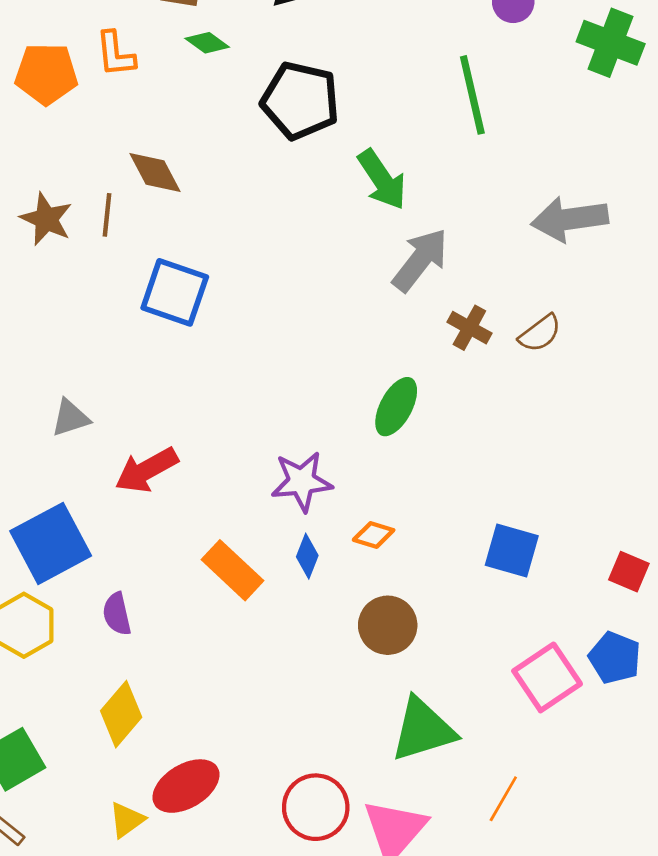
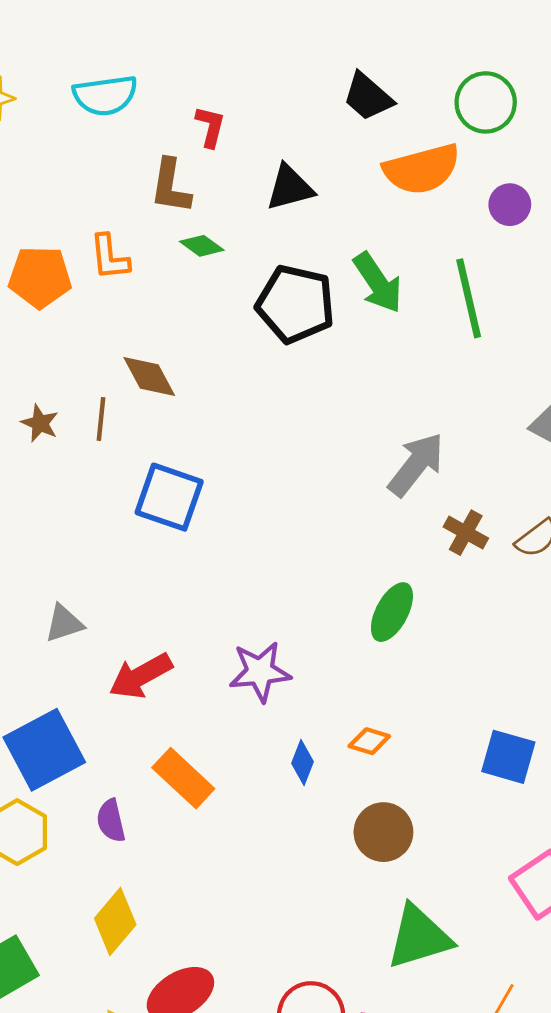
green arrow: (382, 180) -> (378, 283), moved
brown star: (46, 219) -> (40, 423), size x0.7
purple star: (302, 481) -> (260, 672), moved
orange rectangle: (233, 570) -> (183, 778), moved

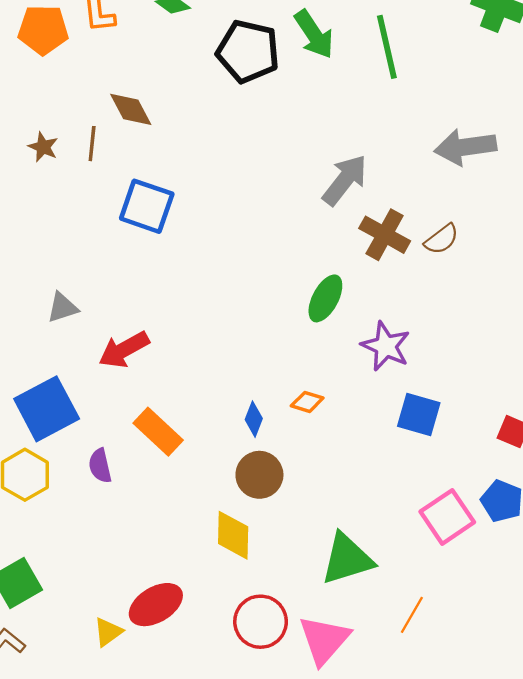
brown cross: (466, 533) -> (385, 235), size x1.4
purple star: (260, 672) -> (386, 346), moved, turned 30
brown circle: (383, 832) -> (259, 475), moved
yellow diamond: (115, 921) -> (233, 535), moved, turned -39

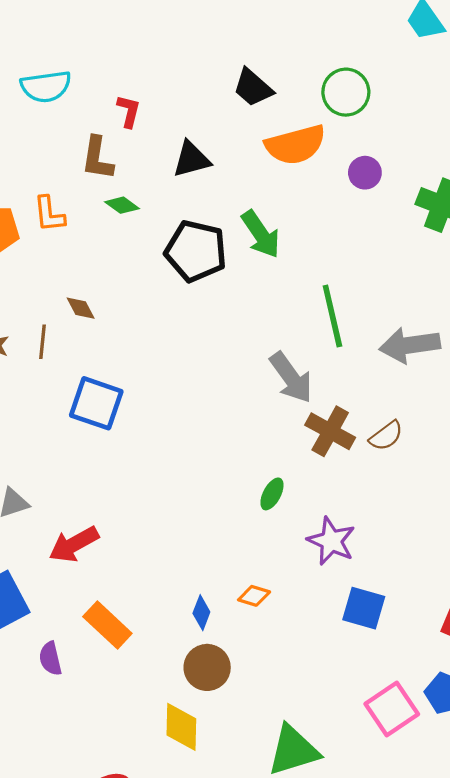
green line: (387, 47) -> (332, 316), moved
brown diamond: (131, 109) -> (81, 308), size x0.7
gray arrow: (345, 180) -> (291, 378), turned 106
green ellipse: (325, 298) -> (272, 494), size x0.7

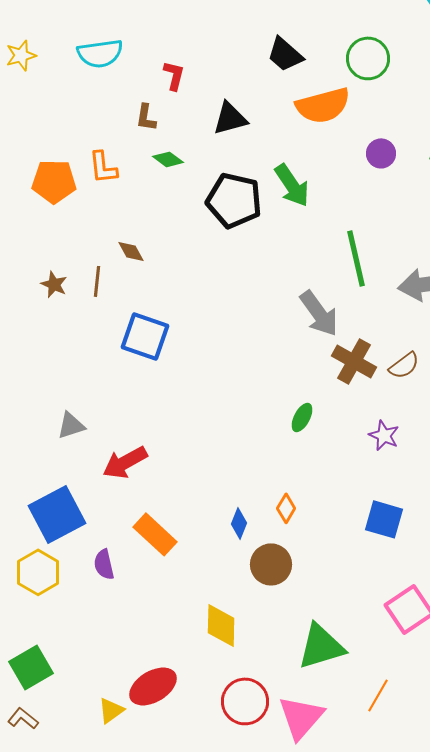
brown L-shape: (97, 158) -> (146, 117), size x0.7
purple circle: (365, 173) -> (381, 153), moved
purple star: (331, 541) -> (384, 435), moved, size x0.7
orange diamond: (254, 596) -> (286, 508), turned -76
brown circle: (207, 667) -> (271, 564), moved

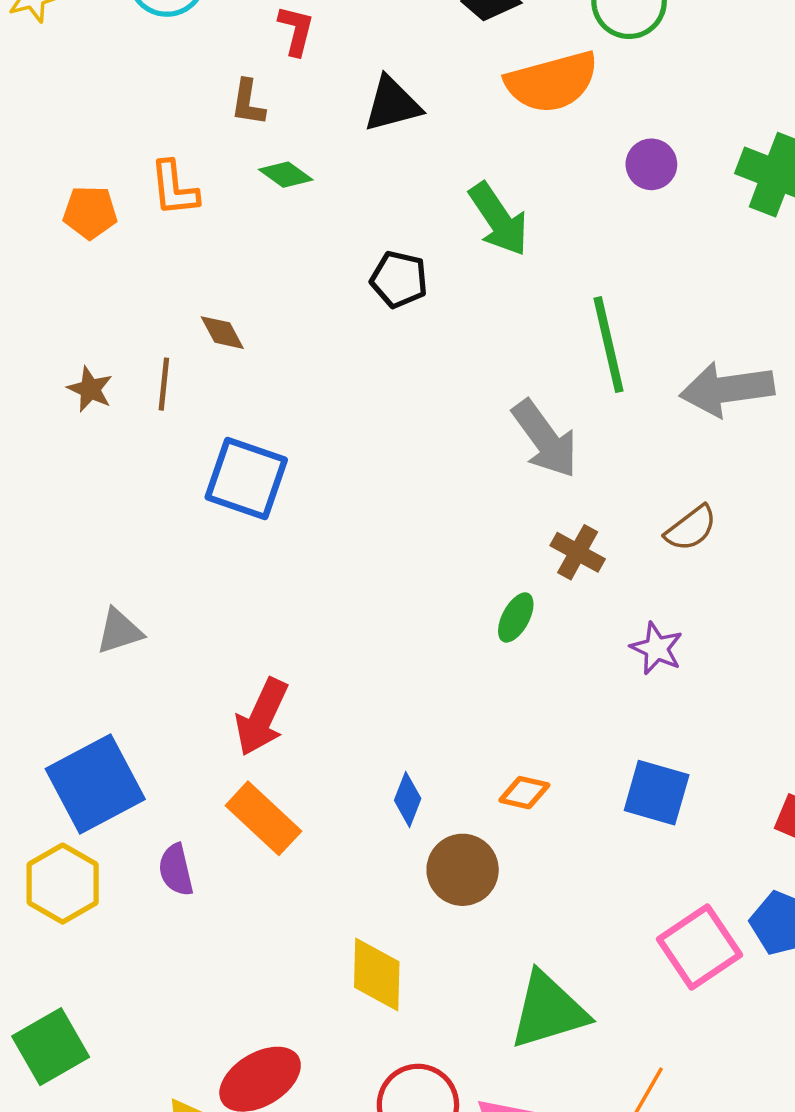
orange pentagon: (54, 181) -> (90, 212), size x0.7
black pentagon: (234, 200) -> (399, 279), moved, size x0.6
brown cross: (354, 361) -> (578, 552), moved, size x0.7
red arrow: (125, 462) -> (262, 717), moved, turned -36
orange diamond: (286, 508) -> (524, 793), moved, turned 72

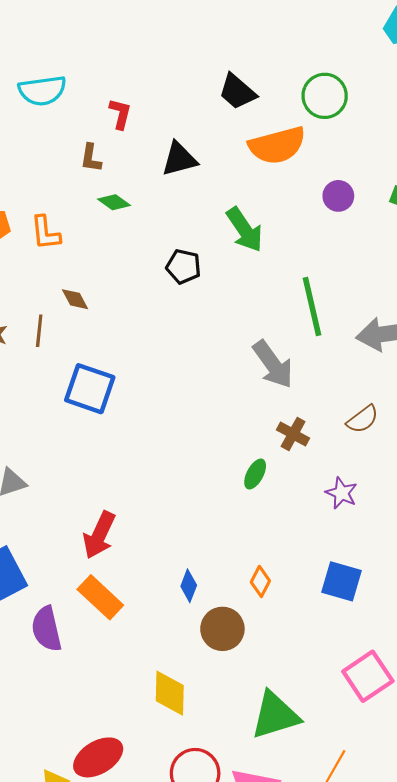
orange L-shape: (174, 188) -> (45, 233), moved
orange diamond: (524, 793) -> (260, 581), turned -76
purple semicircle: (176, 870) -> (47, 629), size x1.4

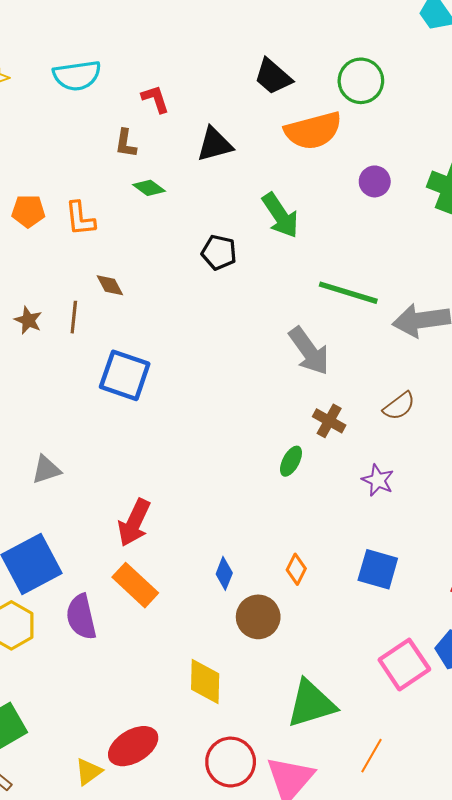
red L-shape: (120, 114) -> (155, 99), turned -32
green line: (312, 307) -> (348, 293), turned -60

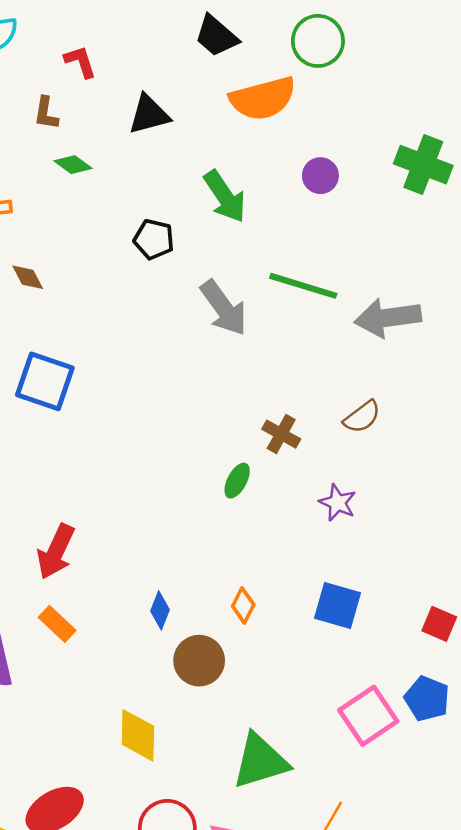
purple circle: (375, 181) -> (320, 176), moved
gray arrow: (309, 351) -> (224, 308), moved
orange rectangle: (135, 585) -> (57, 624), size x0.7

